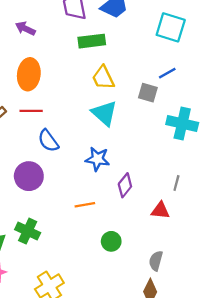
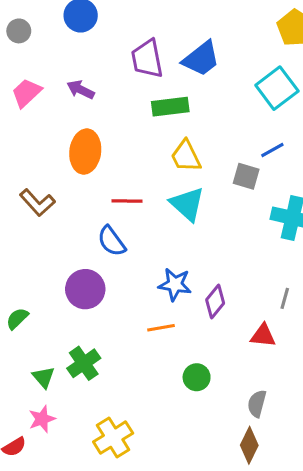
cyan square: (171, 27) -> (277, 88), turned 36
red line: (31, 111) -> (127, 201), moved
blue star: (97, 159) -> (175, 284), moved
green cross: (28, 231) -> (84, 363), turned 30

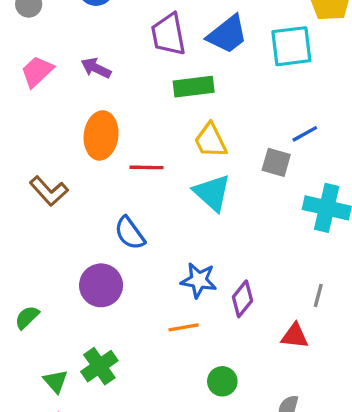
cyan square: (277, 88) -> (291, 46), moved, turned 30
red line: (127, 201) -> (147, 167), moved

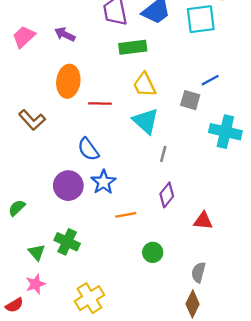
blue star: (199, 280) -> (103, 182), moved, turned 30
gray line: (318, 295) -> (163, 154), moved
green cross: (99, 366) -> (67, 242), turned -30

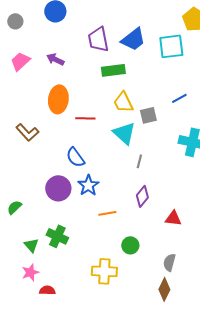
gray square: (190, 100) -> (148, 115), moved, turned -30
yellow cross: (89, 298) -> (104, 271), moved, turned 35
red semicircle: (14, 305) -> (47, 290), moved, turned -147

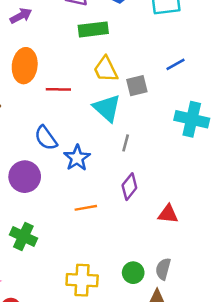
purple arrow: (55, 59) -> (21, 16), turned 126
blue star: (88, 185) -> (77, 158), moved
green circle: (130, 245) -> (133, 273), moved

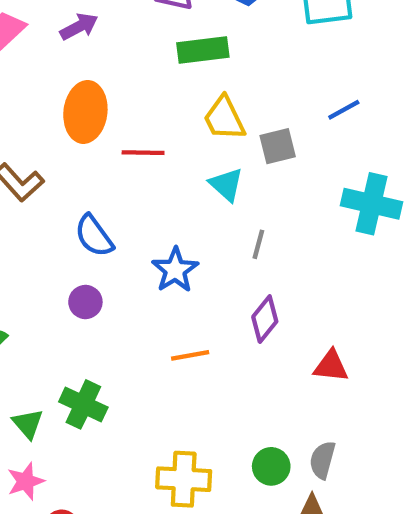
cyan triangle: (107, 108) -> (226, 185), size x0.7
blue semicircle: (46, 138) -> (94, 236), moved
purple circle: (25, 177) -> (85, 302), size x0.6

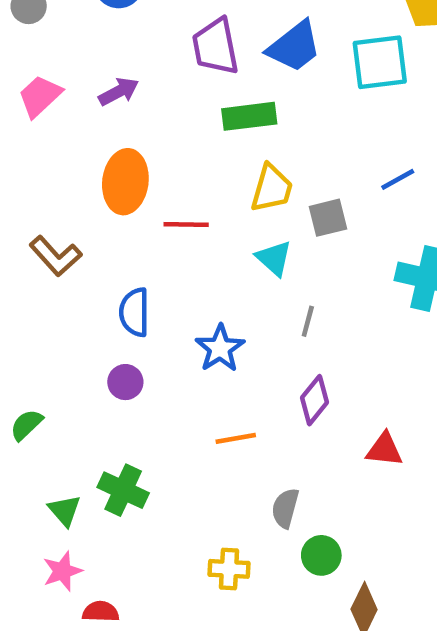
yellow trapezoid: (224, 118) -> (272, 188), turned -138
blue semicircle: (94, 236) -> (134, 312), turned 36
gray semicircle: (322, 460) -> (285, 508), moved
yellow cross: (184, 479) -> (229, 569), size x0.7

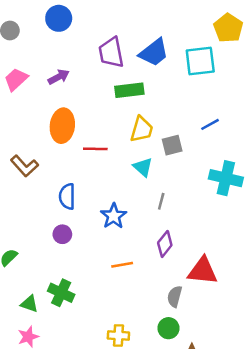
red triangle: (384, 450) -> (203, 271), size x1.5
gray semicircle: (285, 508) -> (175, 296), moved
green triangle: (65, 510) -> (29, 304), turned -30

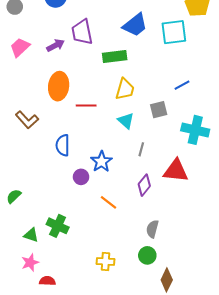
purple trapezoid: (111, 52) -> (82, 32), moved
gray square: (172, 145) -> (159, 110), moved
purple circle: (62, 234) -> (81, 177), moved
orange line: (122, 265) -> (109, 202), turned 48
red triangle: (203, 271) -> (176, 171), moved

